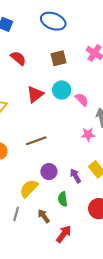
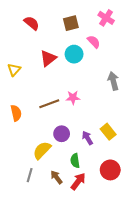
pink semicircle: (82, 100) -> (94, 42), moved
pink star: (88, 134) -> (73, 98), moved
red arrow: (64, 234) -> (78, 181), moved

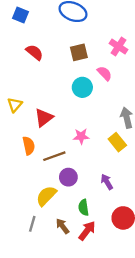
red triangle: (48, 58) -> (44, 118), moved
brown line: (49, 104) -> (54, 156), moved
orange semicircle: (16, 113) -> (29, 146), moved
yellow rectangle: (108, 132) -> (117, 142), moved
purple arrow: (87, 138) -> (107, 182), moved

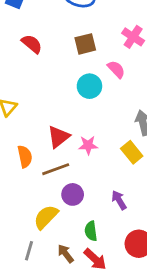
red triangle: (44, 118) -> (59, 137), moved
red arrow: (87, 231) -> (95, 259), turned 96

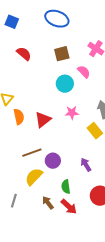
pink star: (88, 145) -> (72, 113), moved
orange semicircle: (25, 156) -> (19, 117), moved
brown line: (56, 169) -> (32, 153), moved
gray line: (29, 251) -> (14, 201), moved

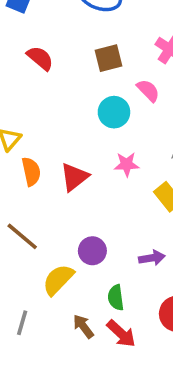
brown line: (32, 153) -> (22, 236), moved, turned 60
purple arrow: (86, 165) -> (152, 258), turned 112

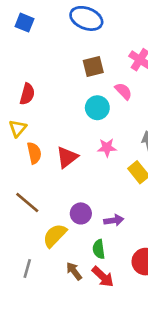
red semicircle: (40, 58) -> (27, 94), moved, turned 65
purple arrow: (152, 258) -> (114, 220), moved

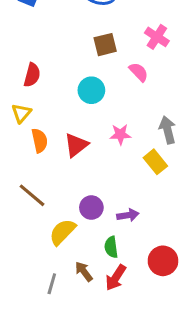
cyan circle: (97, 108) -> (91, 90), moved
gray line: (27, 268) -> (52, 284), moved
red arrow: (103, 277) -> (116, 278), turned 80

